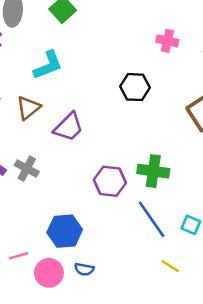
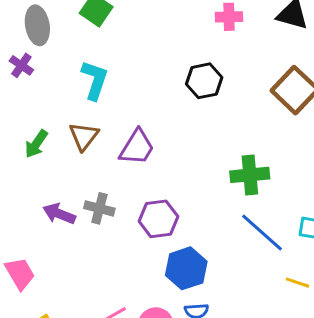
cyan L-shape: (48, 65) -> (95, 80), turned -36
purple hexagon: (110, 181) -> (158, 219), moved
blue hexagon: (65, 231) -> (186, 268), moved

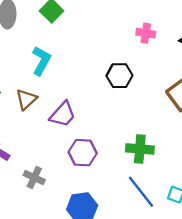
gray cross: (99, 208) -> (34, 178), moved
purple hexagon: (158, 219) -> (83, 153), moved

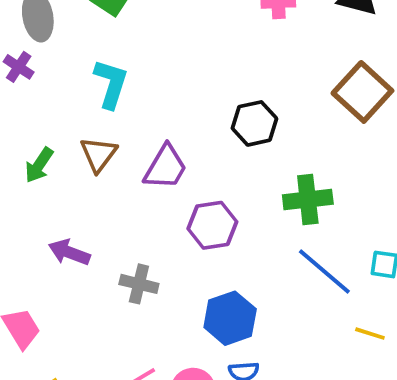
black hexagon: (119, 76) -> (254, 123), moved

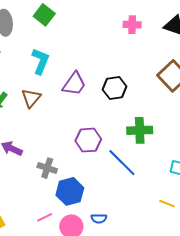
purple trapezoid: (165, 167) -> (74, 84), moved
blue line: (324, 272) -> (122, 163), moved
blue hexagon: (230, 318) -> (70, 191), moved

